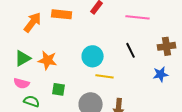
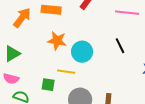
orange star: (48, 60) -> (57, 41), moved
yellow line: (105, 76) -> (66, 72), moved

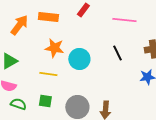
yellow line: (66, 72) -> (48, 74), moved
green square: (48, 85) -> (45, 101), moved

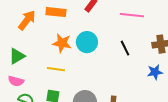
cyan circle: (79, 59) -> (87, 42), moved

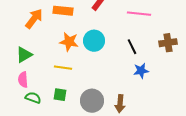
blue star: (155, 72) -> (141, 71), moved
pink semicircle: (16, 81) -> (23, 80), turned 70

